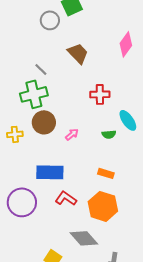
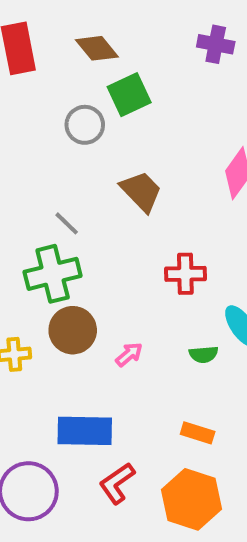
red L-shape: (66, 198) -> (117, 483), turned -70

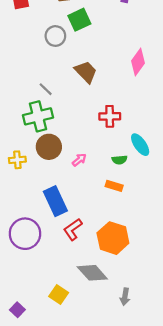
blue rectangle: (85, 431) -> (55, 201), turned 64
orange rectangle: (198, 433) -> (114, 186), moved

